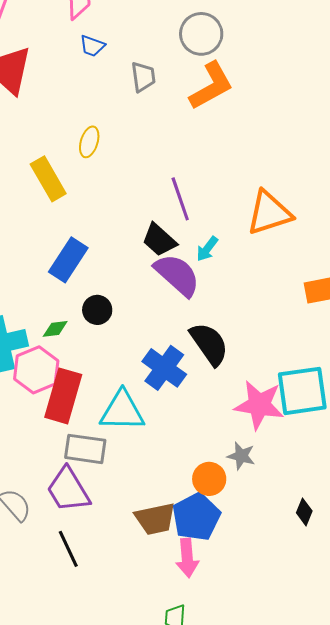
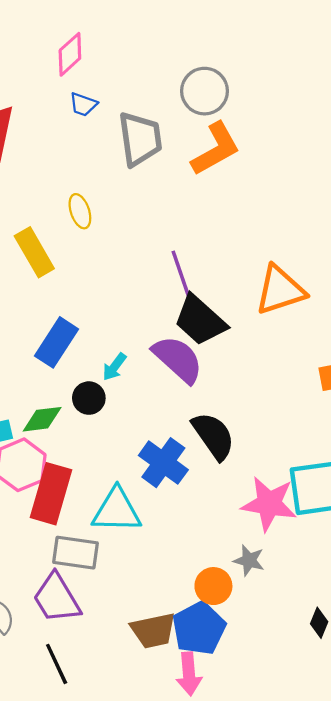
gray trapezoid: (143, 77) -> (140, 139), size x1.6
yellow ellipse: (89, 142) -> (80, 211), turned -36
black trapezoid: (159, 240) -> (200, 320), moved, size x1.4
cyan arrow: (207, 249) -> (114, 367), moved
green diamond: (55, 329) -> (42, 419), size x1.4

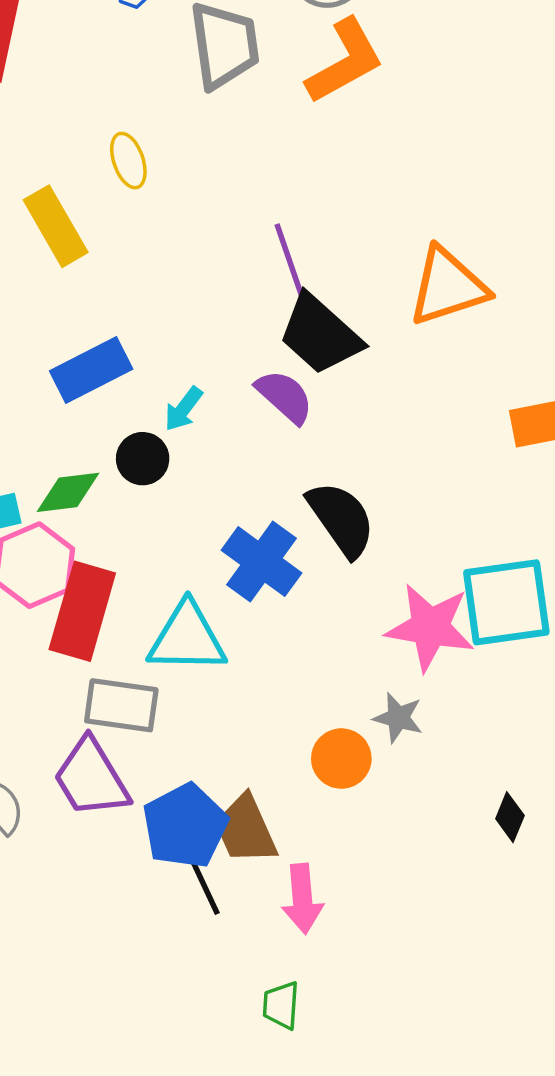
blue rectangle: (57, 342) -> (91, 370), turned 30
purple semicircle: (178, 359) -> (285, 397), size x0.7
blue pentagon: (199, 628) -> (185, 826), moved
brown trapezoid: (153, 631) -> (246, 830), turned 78
black line: (57, 664) -> (203, 883), moved

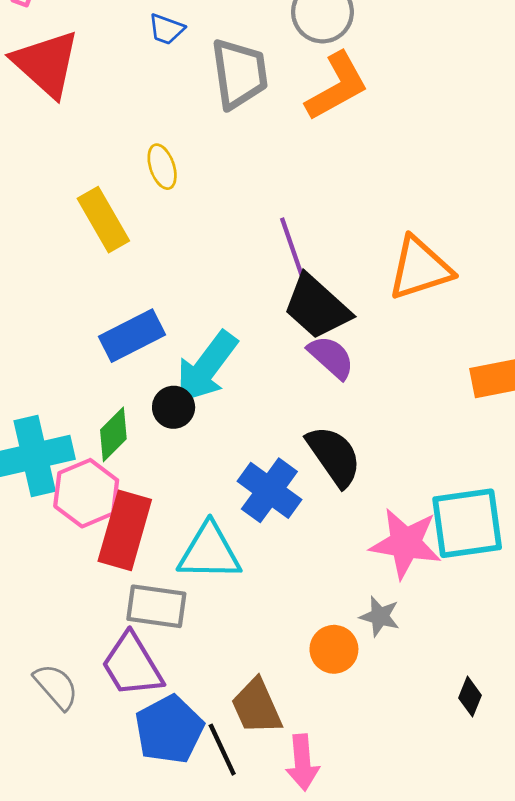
purple semicircle: (285, 397) -> (331, 357), moved
cyan arrow: (183, 409) -> (206, 367), size x2.0
green diamond: (68, 492) -> (113, 434), turned -38
blue pentagon: (185, 826) -> (169, 729), moved

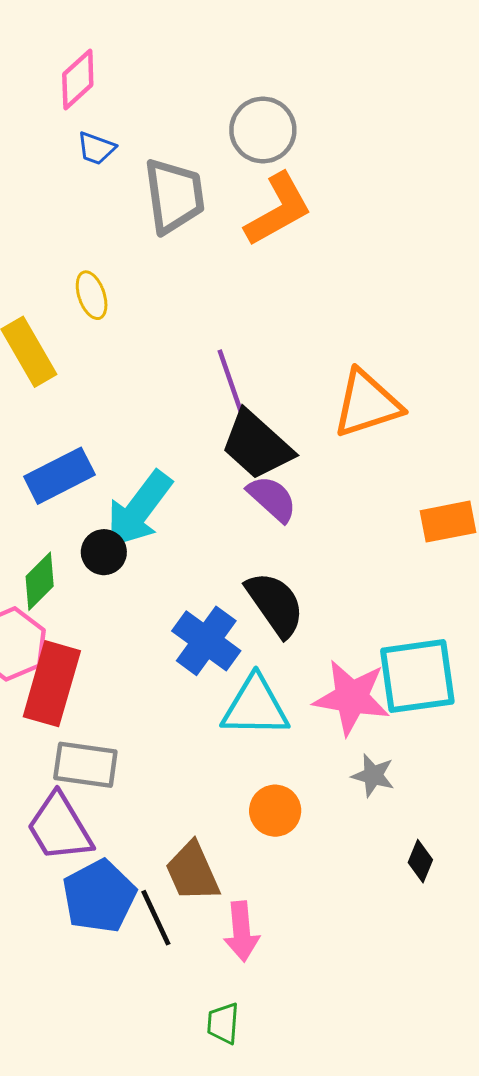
cyan triangle: (209, 552) -> (255, 707), moved
gray star: (380, 616) -> (373, 775), moved

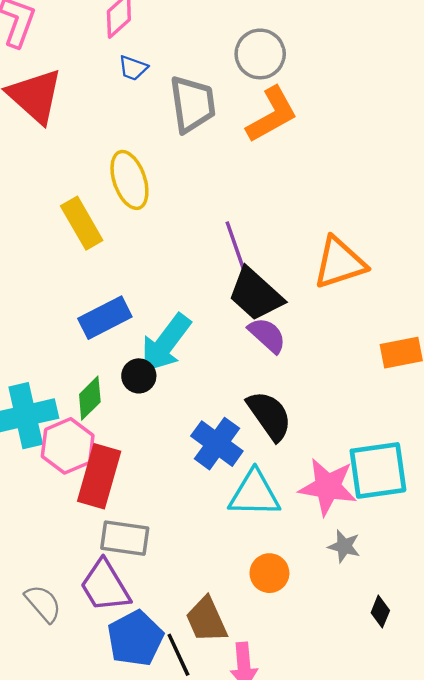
yellow ellipse: (92, 295) -> (129, 180), size x1.6

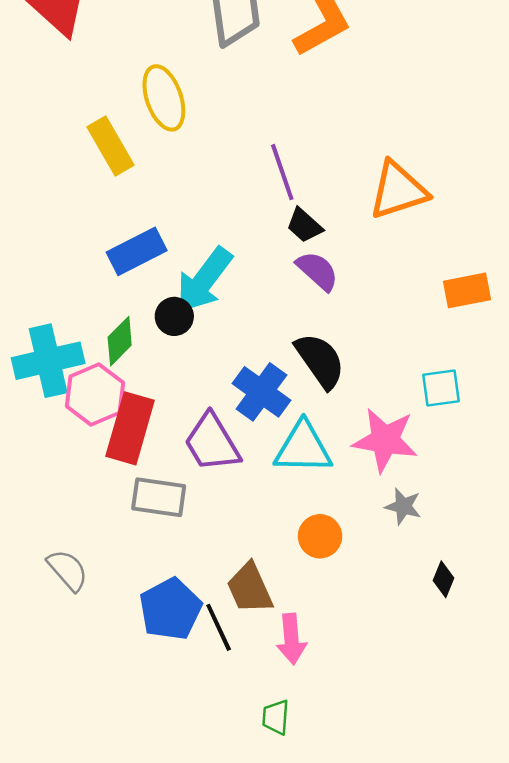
black trapezoid: (255, 294) -> (304, 225), size x0.6
cyan square: (378, 470) -> (441, 388), moved, size x0.6
purple trapezoid: (105, 586) -> (212, 443), moved

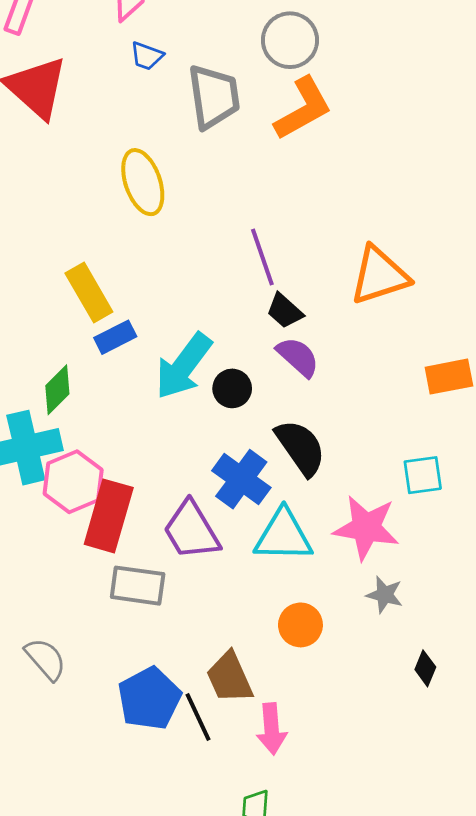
yellow rectangle: (111, 146) -> (89, 292), moved
blue rectangle: (137, 251) -> (115, 337), size x0.7
black circle: (174, 316) -> (232, 388), moved
green diamond: (120, 341) -> (57, 390), moved

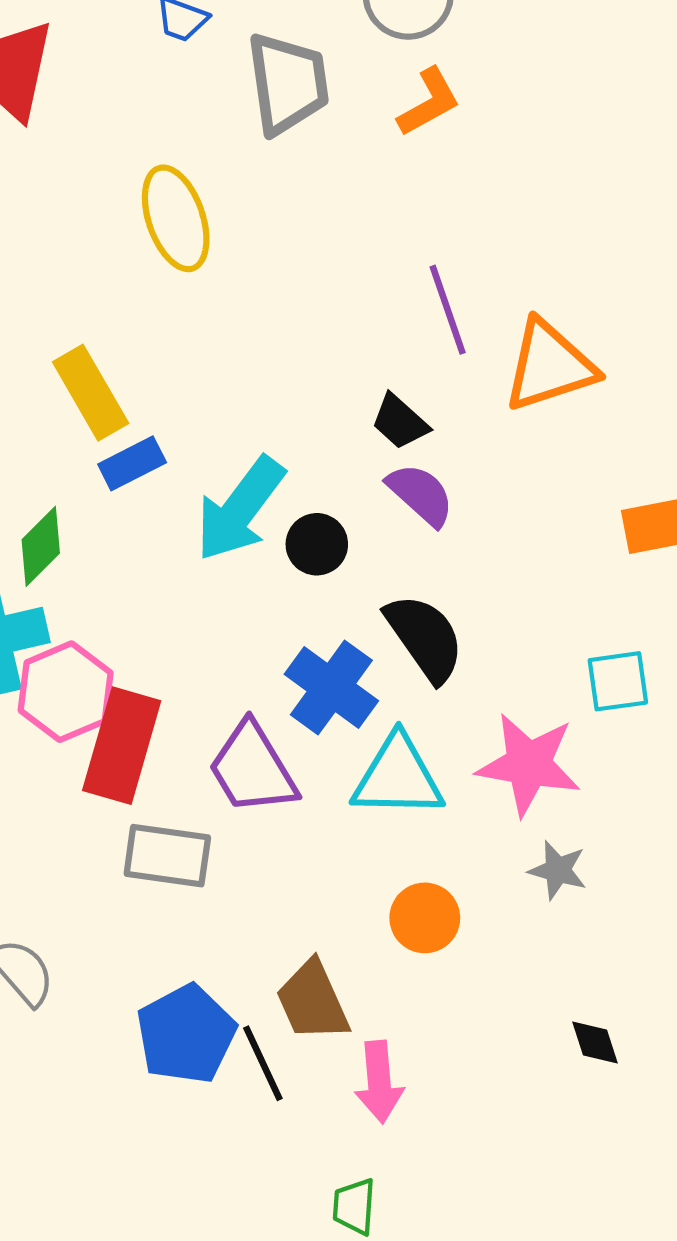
orange L-shape: (303, 109) -> (429, 102), size x0.7
purple line: (262, 257) -> (448, 310), moved
black diamond: (425, 668) -> (595, 1042), moved, turned -40

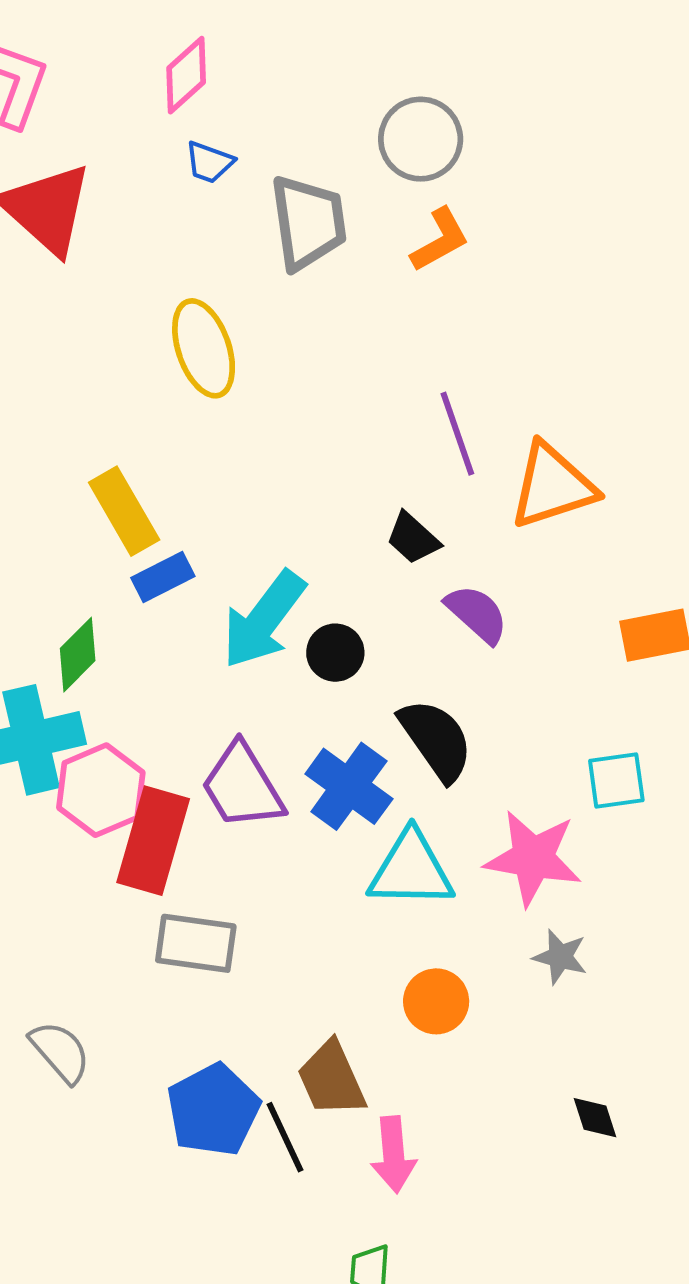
purple semicircle: (421, 494) -> (477, 614), moved
purple trapezoid: (252, 768) -> (242, 786), moved

